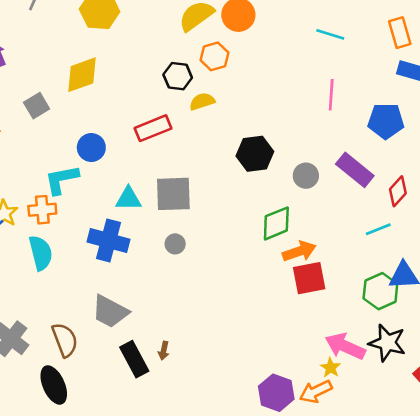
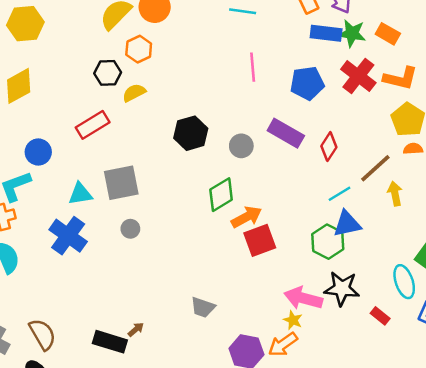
cyan line: (378, 229) -> (339, 194), moved
blue cross: (108, 241) -> (68, 236), turned 30
gray trapezoid: (110, 312) -> (203, 307), moved, size x0.7
brown arrow: (164, 351) -> (136, 329), turned -133
black rectangle: (134, 359) -> (110, 342), turned -36

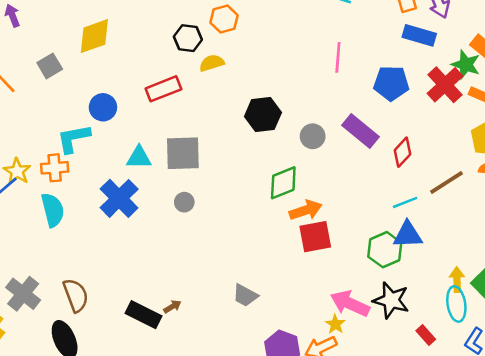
green star: (352, 33) -> (466, 65), moved
yellow arrow: (395, 194) -> (457, 280), moved

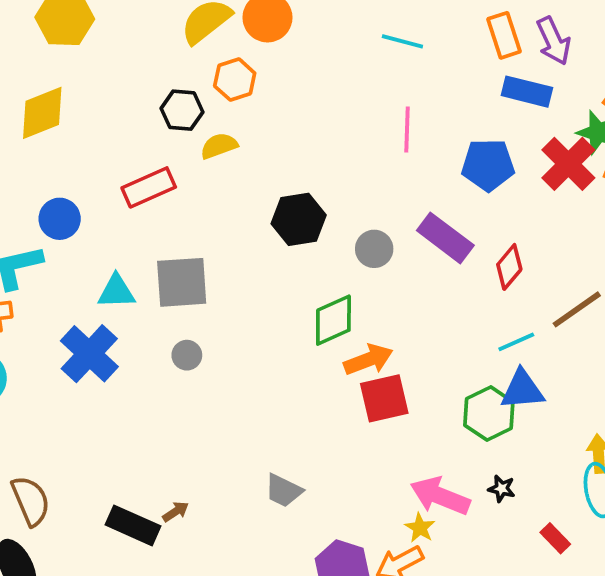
black star: (391, 300) -> (502, 489), size x0.5

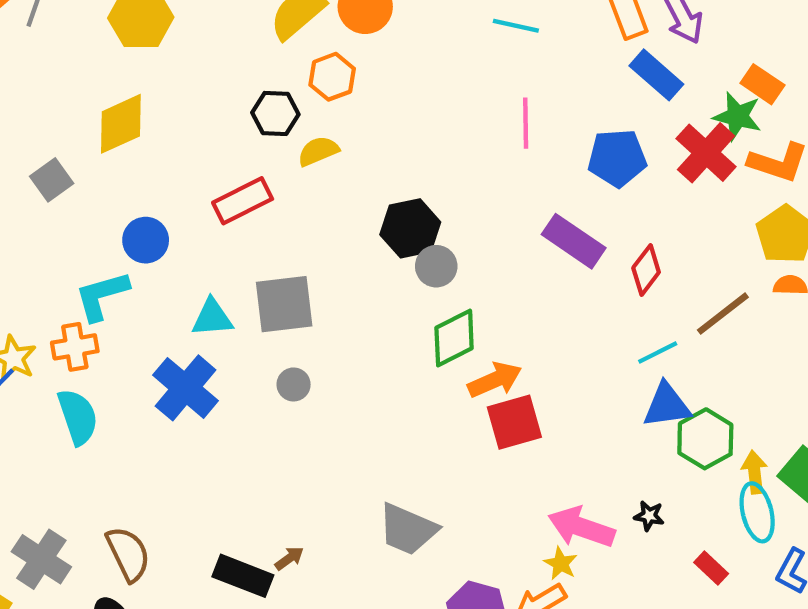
blue rectangle: (527, 92) -> (656, 75), turned 30
gray circle: (374, 249) -> (436, 266), moved
green hexagon: (489, 414) -> (705, 439), moved
gray trapezoid: (283, 491) -> (408, 529), size x1.4

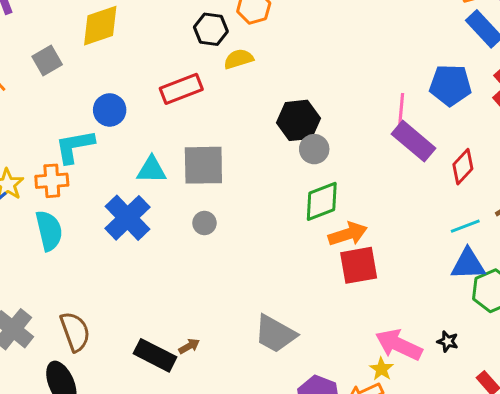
pink line: (526, 123) -> (401, 111), moved

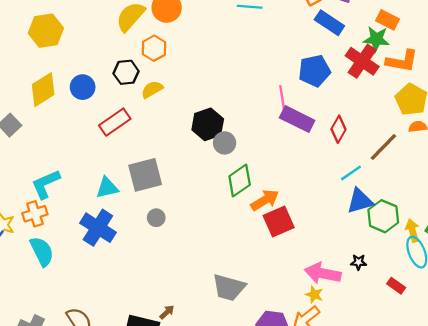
blue circle: (110, 110) -> (83, 87), moved

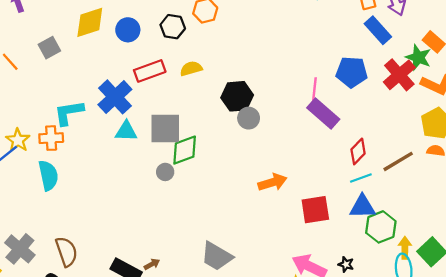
yellow semicircle: (152, 89) -> (191, 69), moved
red diamond: (338, 129) -> (358, 151), moved
green diamond: (240, 180) -> (185, 150), moved
red square: (279, 221) -> (315, 210), moved
blue cross: (98, 228) -> (115, 97), moved

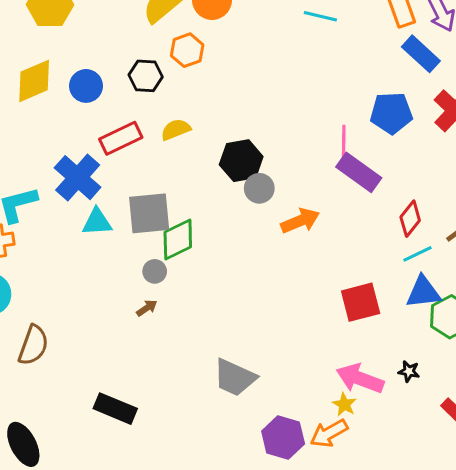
orange arrow: (273, 182) -> (300, 221), moved
brown semicircle: (66, 252) -> (33, 345), moved, turned 44
brown arrow: (152, 264) -> (147, 308), moved

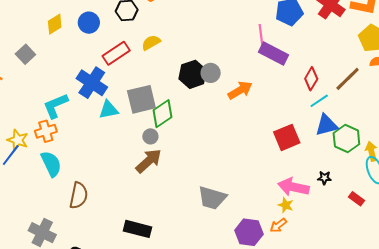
yellow diamond: (34, 81) -> (55, 24), size x0.7
black hexagon: (241, 161) -> (193, 74), moved
brown arrow: (147, 308) -> (149, 161), size x2.0
orange arrow: (329, 433) -> (278, 225), size x0.7

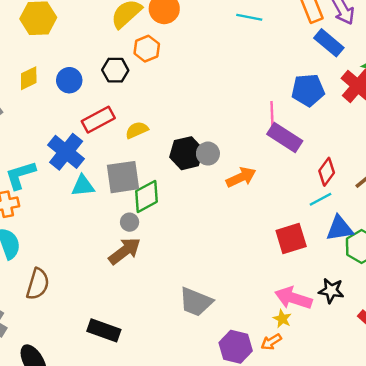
yellow semicircle: (151, 43) -> (137, 130), moved
cyan line: (319, 101) -> (321, 199), moved
black star: (324, 178) -> (331, 291), size x1.5

